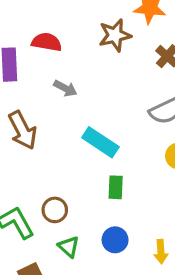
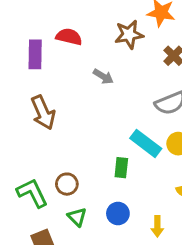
gray arrow: (65, 88) -> (103, 76), moved
cyan rectangle: (100, 142) -> (146, 143), moved

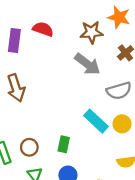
gray arrow: (103, 76) -> (87, 64), moved, size x1.6
green rectangle: (121, 168) -> (64, 144), moved

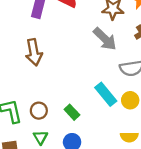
green rectangle: (64, 144) -> (72, 112), turned -63

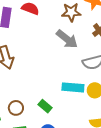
cyan rectangle: (106, 94) -> (73, 87), turned -40

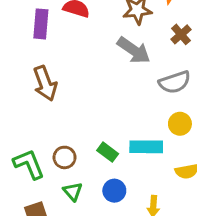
cyan rectangle: (73, 87) -> (146, 147), moved

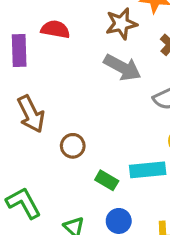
brown circle: (65, 157) -> (73, 146), moved

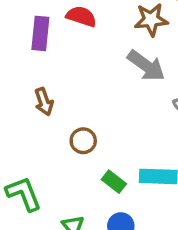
brown arrow: (31, 114) -> (44, 102), size x0.7

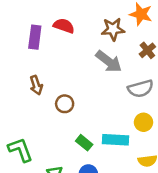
brown circle: (83, 141) -> (65, 104), moved

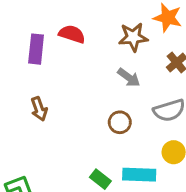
gray arrow: (109, 62) -> (129, 77), size x0.7
brown circle: (65, 104) -> (120, 122), moved

